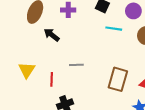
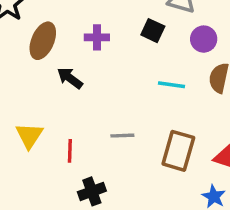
cyan line: (114, 29) -> (171, 85), moved
gray line: (76, 65) -> (122, 136), moved

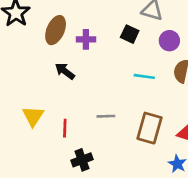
brown ellipse: (43, 41) -> (56, 30), moved

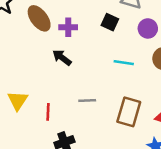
brown ellipse: (56, 30) -> (39, 18), turned -60
black arrow: (65, 71) -> (62, 58), moved

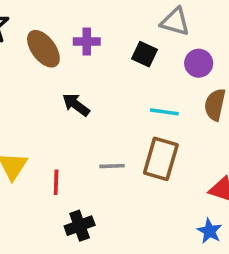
purple cross: (68, 27) -> (87, 42), moved
brown rectangle: (129, 112) -> (161, 159), moved

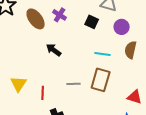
purple cross: (87, 42) -> (60, 15), turned 32

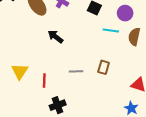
cyan line: (103, 54) -> (111, 30), moved
brown rectangle: (101, 80) -> (104, 67), size x0.6

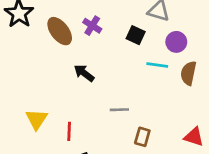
brown rectangle: (104, 67) -> (142, 137), moved
gray line: (76, 71) -> (119, 110), moved

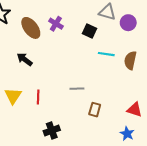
purple circle: (176, 42) -> (128, 23), moved
black arrow: (84, 73) -> (25, 59), moved
red line: (69, 131) -> (38, 97), moved

